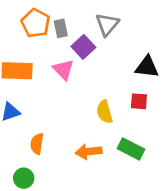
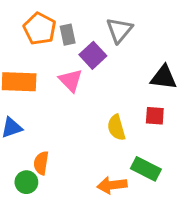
orange arrow: (89, 152) -> (112, 185), moved
green circle: (24, 178) -> (26, 182), moved

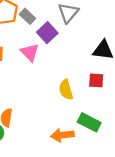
gray rectangle: (68, 35) -> (27, 16), turned -35

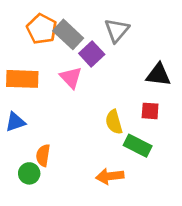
gray rectangle: (27, 16) -> (68, 34), size x1.5
green rectangle: (89, 122) -> (138, 146), moved

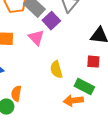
yellow semicircle: (114, 122) -> (56, 70), moved
orange arrow: (110, 176) -> (73, 101), moved

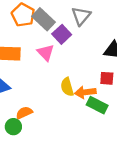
orange semicircle: (16, 94) -> (24, 113), turned 56
orange arrow: (73, 101) -> (85, 92), moved

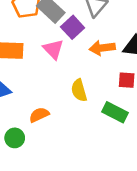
orange arrow: (85, 92) -> (102, 48), moved
orange semicircle: (24, 113) -> (39, 115), moved

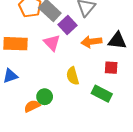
orange semicircle: (39, 115) -> (32, 106), moved
green circle: (15, 138) -> (45, 97), moved

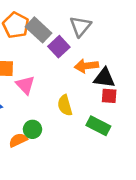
black triangle: (117, 41) -> (104, 78), moved
pink triangle: (52, 43) -> (25, 85), moved

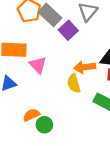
orange arrow: (86, 66) -> (85, 67), moved
green circle: (32, 129) -> (44, 125), moved

